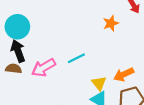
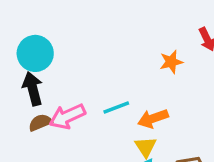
brown semicircle: (14, 69) -> (40, 122), moved, turned -35
orange arrow: (124, 74) -> (153, 119), moved

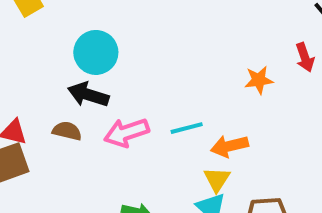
black arrow: (33, 89) -> (88, 95), turned -64
brown semicircle: (40, 122) -> (67, 131), moved, turned 30

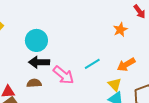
pink arrow: (126, 133) -> (63, 75), turned -105
orange arrow: (229, 146) -> (126, 65), moved

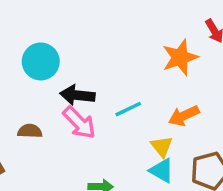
orange star: (120, 30) -> (180, 57), size x1.5
black arrow: (39, 62) -> (77, 95), moved

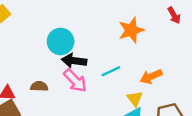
orange star: (180, 57) -> (131, 30), moved
cyan circle: (41, 61) -> (61, 41), moved

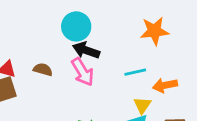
cyan line: (111, 71) -> (135, 72), moved

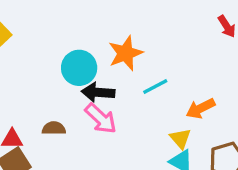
orange star: (154, 31) -> (125, 53), moved
cyan line: (135, 72) -> (155, 87), moved

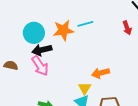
cyan line: (155, 87) -> (85, 24), moved
black arrow: (98, 92) -> (42, 50), turned -30

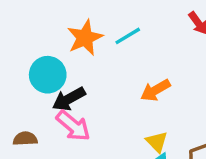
orange star: (63, 30) -> (85, 38), moved
orange arrow: (101, 73) -> (155, 90), moved

